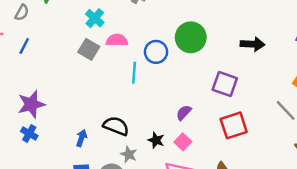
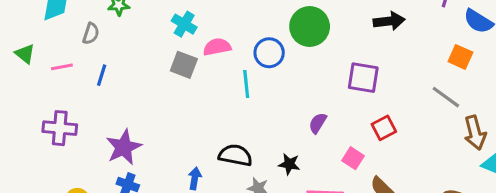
red square: (234, 125) -> (384, 128), size x0.7
pink square: (183, 142) -> (353, 158), moved

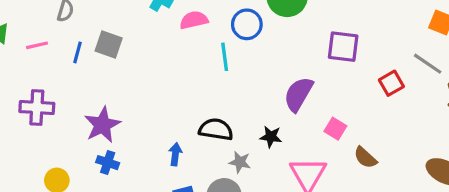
gray square: (184, 65) -> (109, 45), moved
purple semicircle: (318, 123) -> (298, 94), size x1.6
red square: (384, 128) -> (391, 83), moved

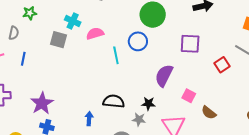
blue circle: (247, 24) -> (138, 41), moved
gray square: (109, 45) -> (59, 40), moved
gray star: (240, 162) -> (139, 119), moved

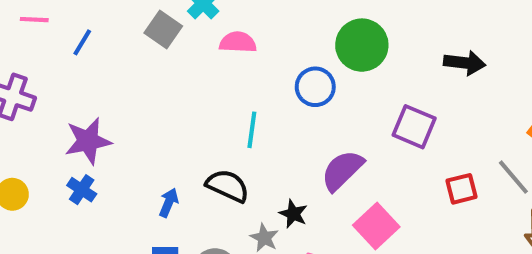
cyan line: (116, 55) -> (252, 130), moved
pink square: (189, 96) -> (376, 226), size x1.5

